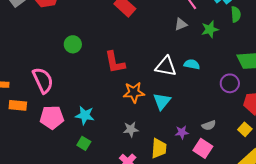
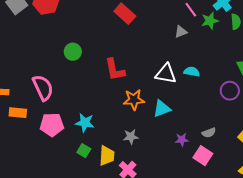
green star: (210, 29) -> (210, 21), moved
cyan triangle: (162, 101) -> (162, 109), turned 30
yellow trapezoid: (159, 148) -> (107, 156), moved

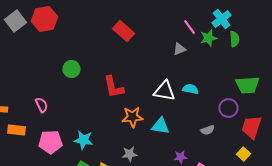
pink semicircle: (43, 88) -> (41, 105), size x0.6
cyan triangle: (162, 109) -> (160, 126), turned 30
gray semicircle: (209, 133) -> (207, 130), moved

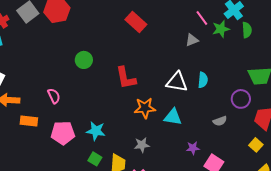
cyan semicircle: (190, 89) -> (203, 80), turned 84

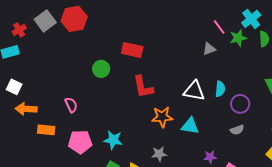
red rectangle: (136, 22) -> (132, 50), moved, turned -30
purple circle: (241, 99) -> (240, 104), moved

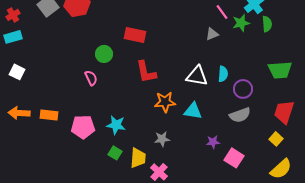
red cross: (19, 30) -> (13, 15), moved
pink semicircle: (71, 105) -> (91, 78), moved
orange arrow: (26, 109) -> (19, 113), moved
gray semicircle: (237, 130) -> (240, 115), size x1.5

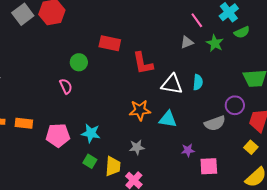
green star: (241, 23) -> (215, 43), moved, turned -30
green semicircle: (267, 24) -> (242, 32), turned 70
red L-shape: (146, 72) -> (143, 63), moved
purple circle: (243, 89) -> (235, 105), moved
pink square: (234, 158) -> (209, 166), turned -36

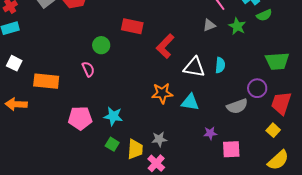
red L-shape: (143, 63) -> (165, 46), turned 55
orange rectangle: (24, 123) -> (46, 81), moved, size x1.4
gray star: (137, 147) -> (159, 139), moved

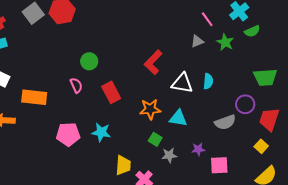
red rectangle: (132, 26) -> (111, 92), moved, turned 50
gray star: (159, 139) -> (169, 155), moved
green square: (112, 144) -> (155, 139), moved

